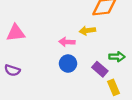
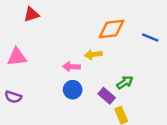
green arrow: (117, 57) -> (125, 82), turned -35

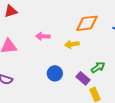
red triangle: (31, 14) -> (11, 11), moved
pink arrow: (71, 67) -> (43, 36), moved

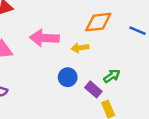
pink arrow: (43, 36) -> (44, 38), size x1.6
blue circle: (55, 73) -> (68, 77), moved

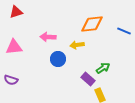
pink arrow: (44, 38) -> (48, 37), size x0.7
blue circle: (68, 77) -> (58, 59), moved

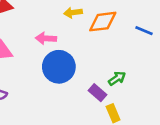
yellow arrow: (77, 45) -> (73, 13), moved
blue circle: (58, 59) -> (59, 67), size x1.6

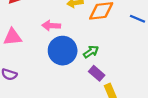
green arrow: (117, 78) -> (91, 52), moved

